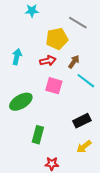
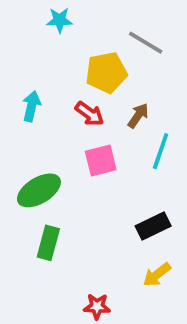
red arrow: (48, 61) -> (89, 114), turned 49
cyan line: (86, 81) -> (161, 151), turned 72
pink square: (54, 86) -> (101, 161), turned -30
green rectangle: (38, 135) -> (48, 243), moved

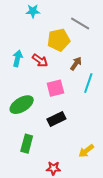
red arrow: (89, 114) -> (40, 60), moved
black rectangle: (153, 226) -> (56, 119), moved
green rectangle: (48, 243) -> (27, 144), moved

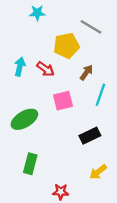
black rectangle: (56, 119) -> (90, 136), moved

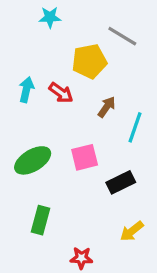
brown arrow: (86, 73) -> (107, 107), moved
pink square: (63, 101) -> (85, 157), moved

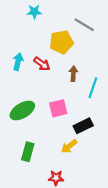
brown arrow: (107, 107) -> (73, 74), turned -32
yellow arrow: (132, 231) -> (69, 146), moved

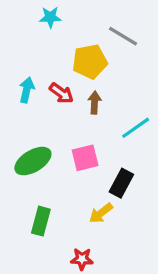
brown arrow: (73, 74) -> (95, 103), moved
cyan line: (93, 88) -> (136, 128), turned 36
black rectangle: (83, 126) -> (121, 183), turned -36

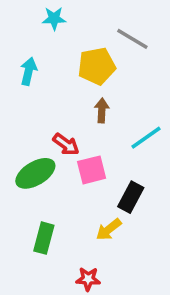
cyan arrow: (27, 90) -> (29, 71), moved
red arrow: (61, 93) -> (66, 144), moved

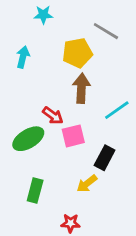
brown arrow: (102, 110) -> (81, 88), size x1.5

